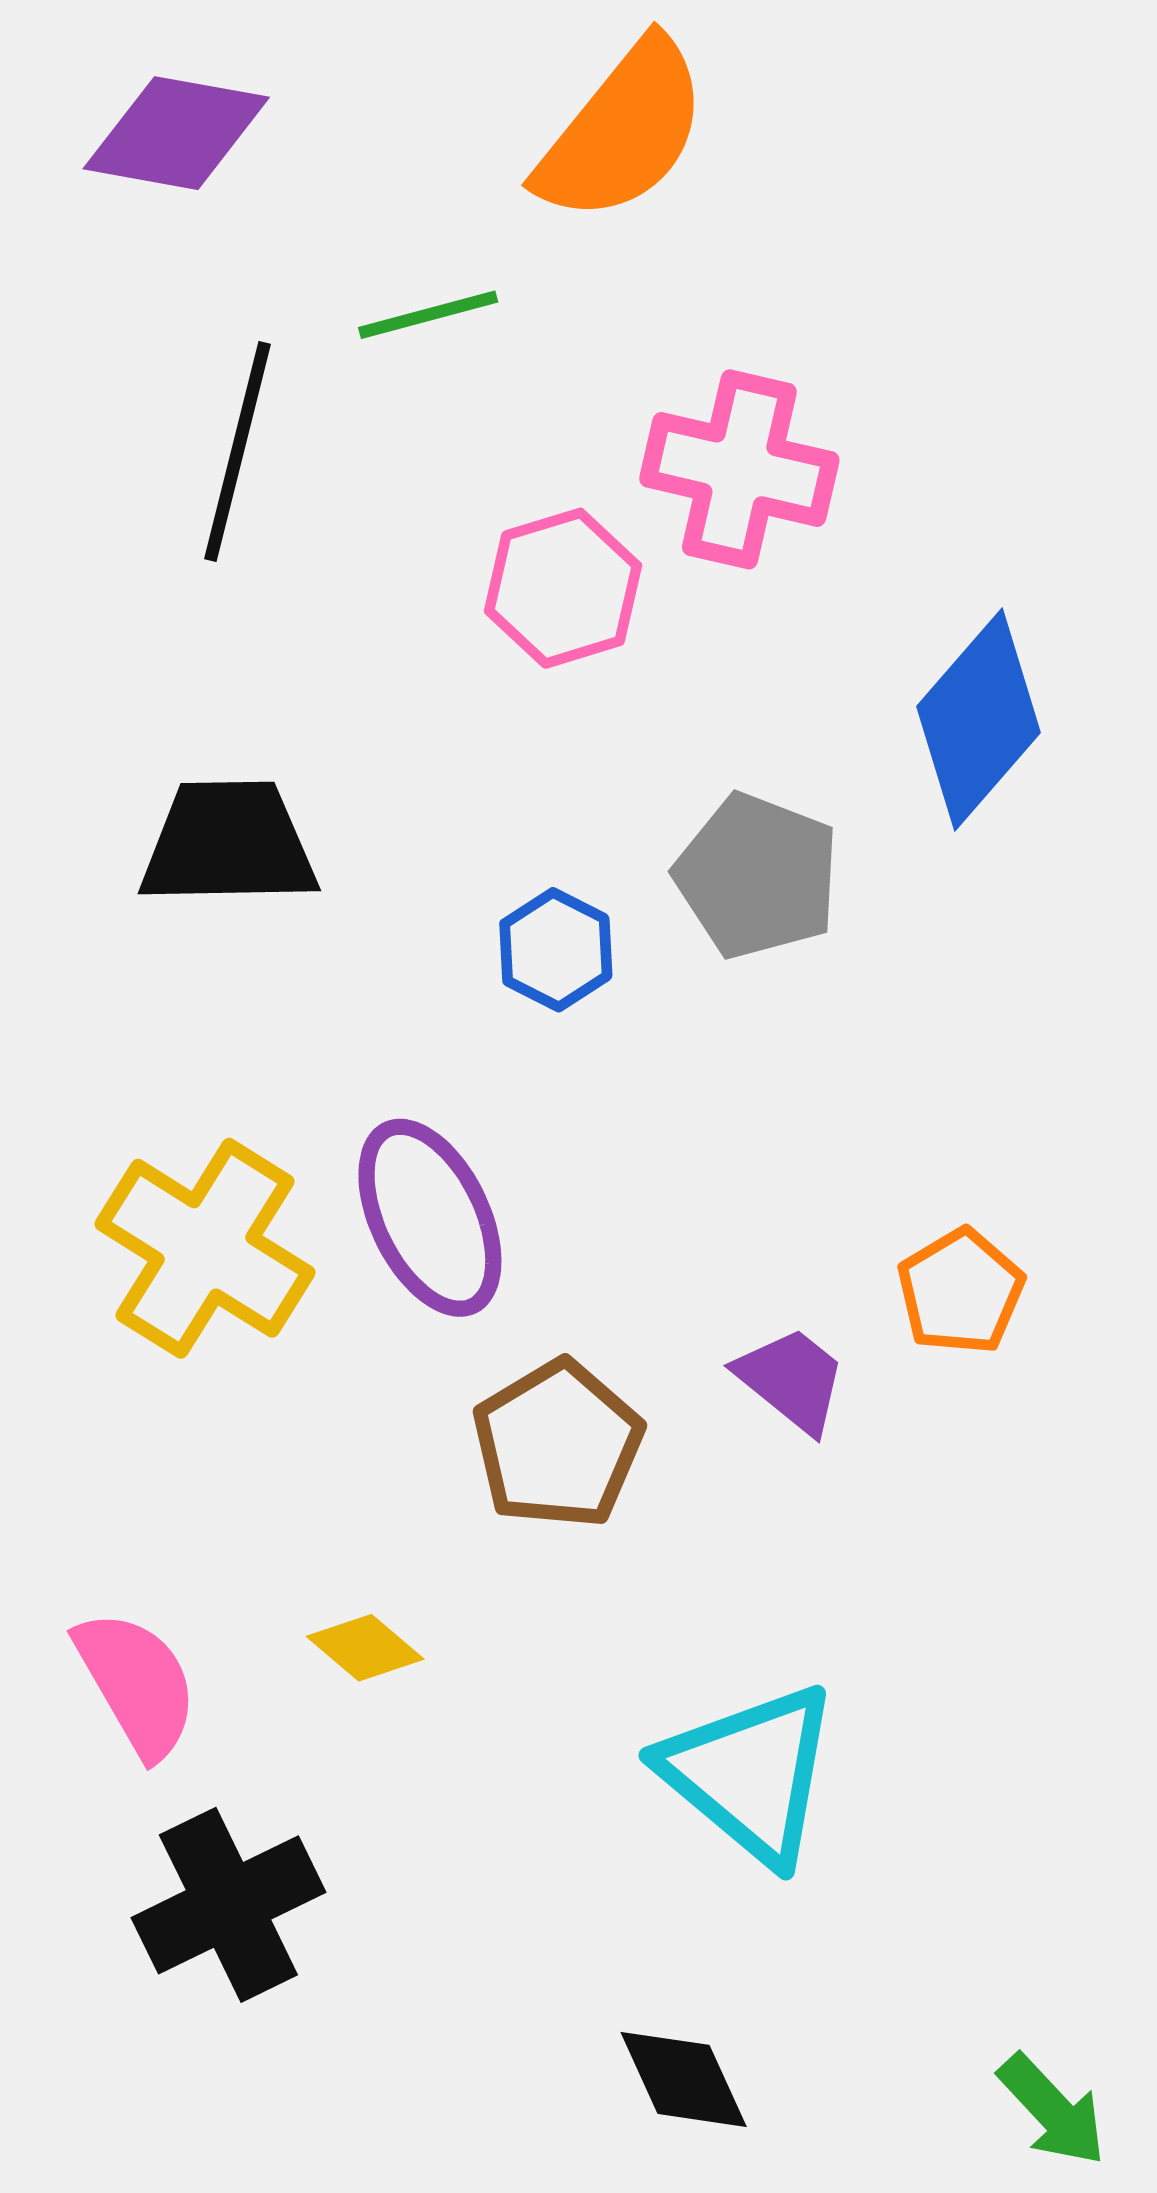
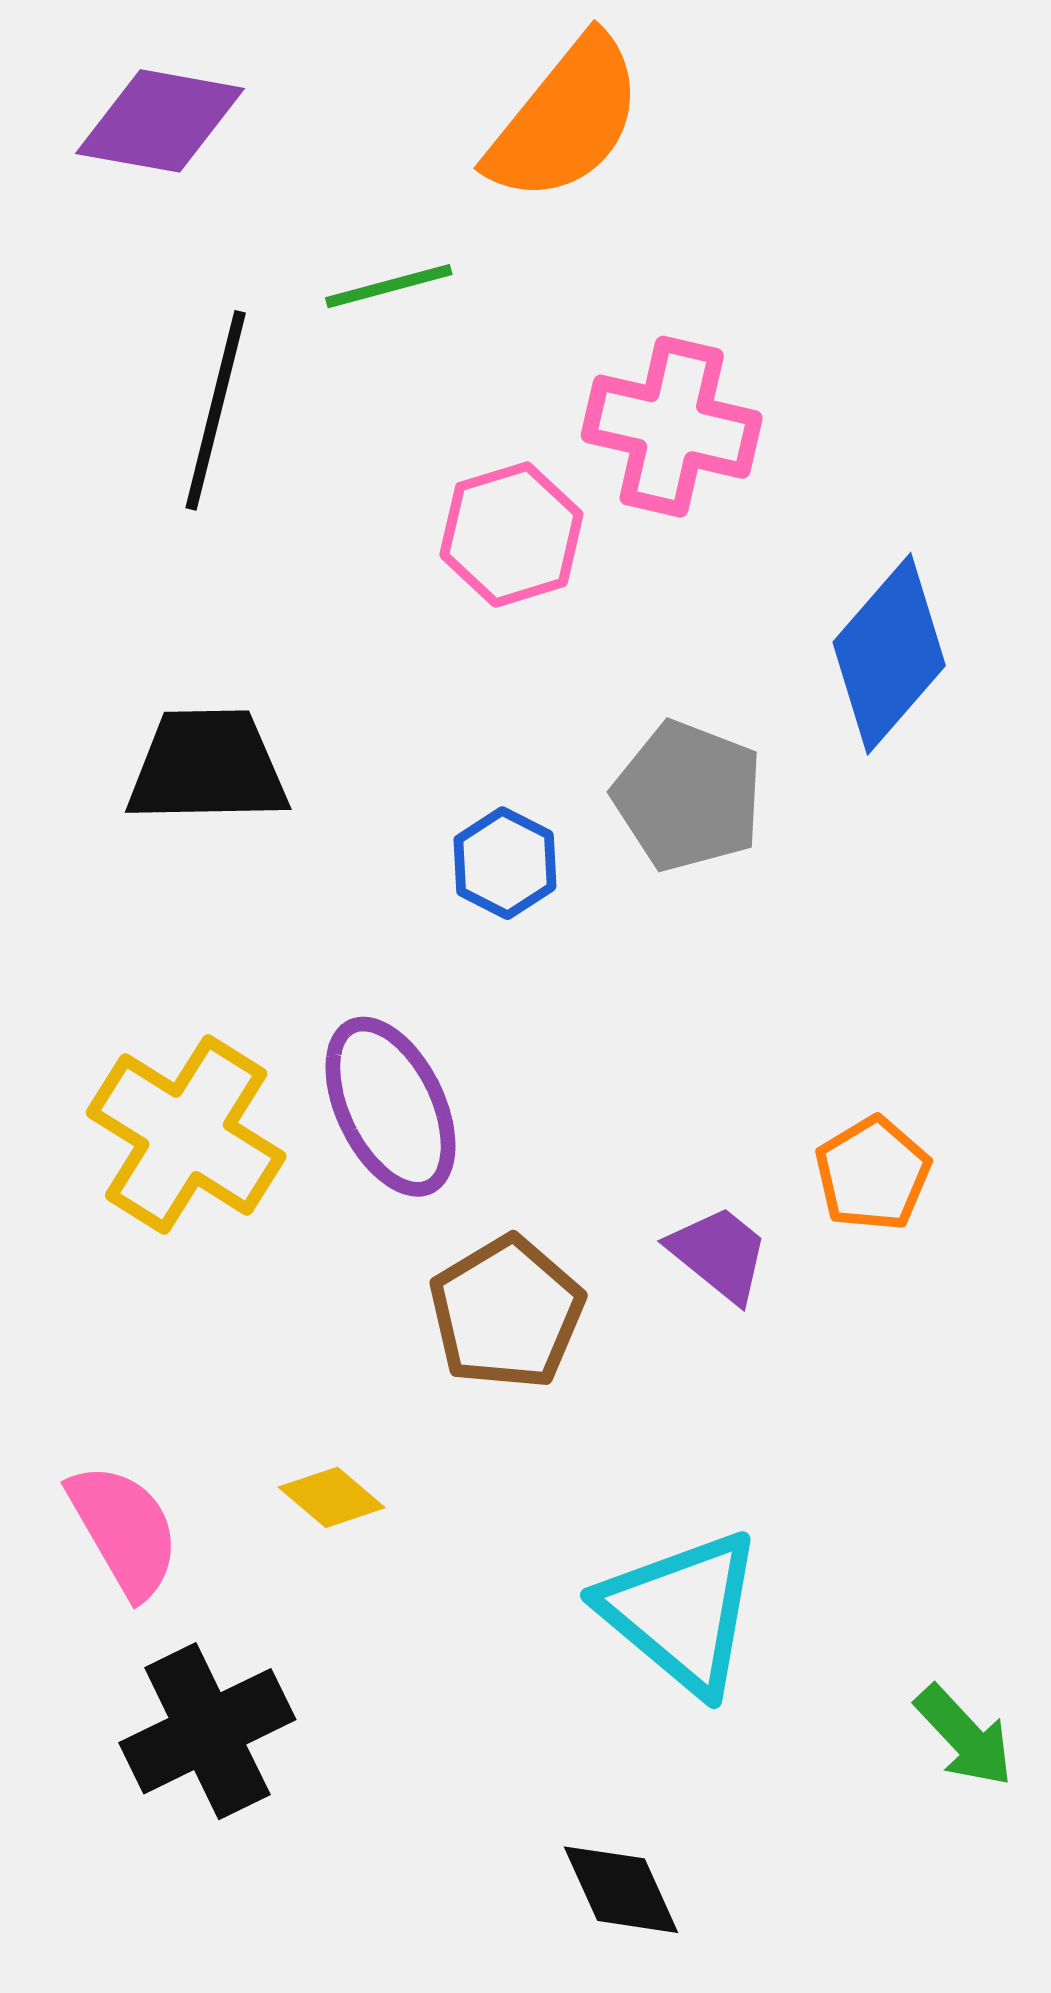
green arrow: (1052, 2110) -> (964, 1736), moved

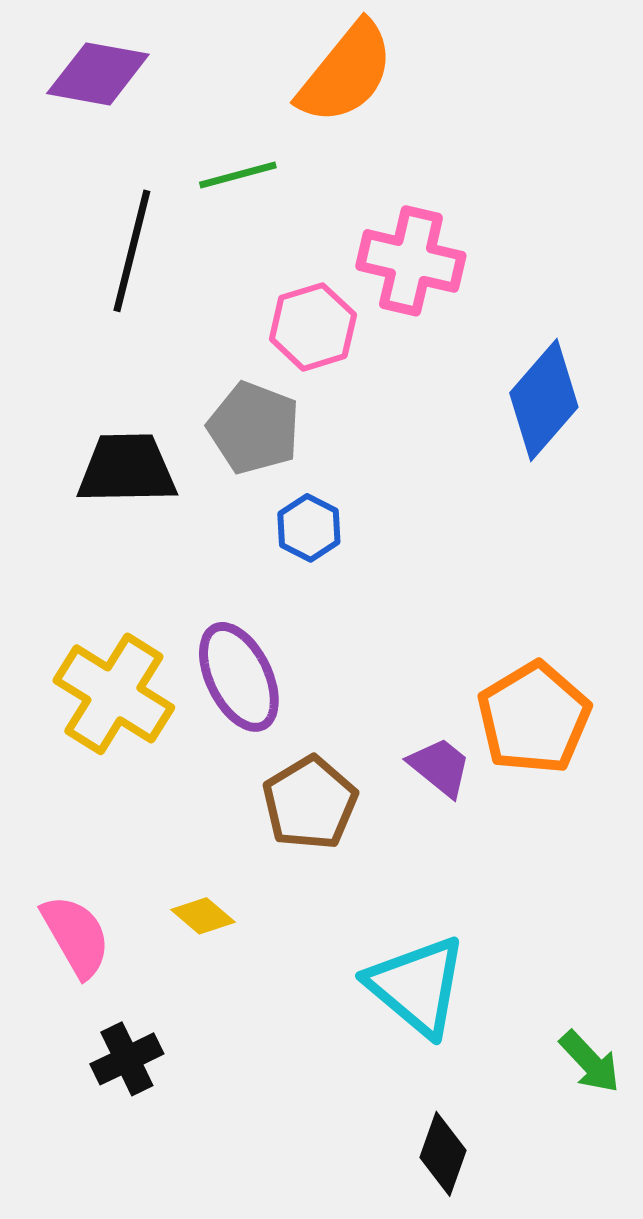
gray pentagon: (688, 796) -> (254, 428), moved
orange pentagon: (873, 1174) -> (534, 718), size x1.6
black cross: (207, 1731) -> (127, 1059), size x0.7
black diamond: (621, 1890) -> (443, 1154), moved, turned 44

